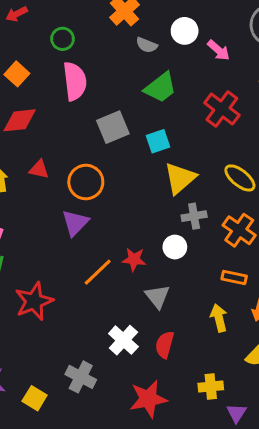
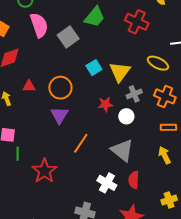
gray square: (113, 127) -> (68, 37), moved
cyan square: (158, 141) -> (94, 68), moved
red star: (134, 259) -> (105, 104), moved
gray triangle: (157, 296) -> (122, 150), size x1.4

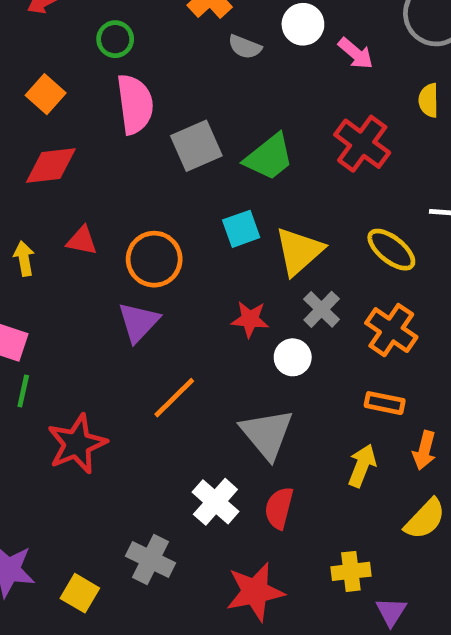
green trapezoid: (95, 17) -> (269, 157), moved
gray cross: (134, 94) -> (322, 309), turned -35
yellow arrow: (164, 155) -> (362, 466), turned 36

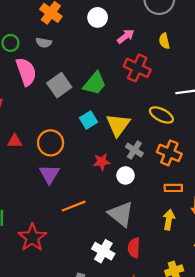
gray semicircle: (245, 47) -> (44, 43), moved
pink arrow: (356, 53) -> (126, 36), moved, turned -66
orange line: (174, 398) -> (74, 206), turned 35

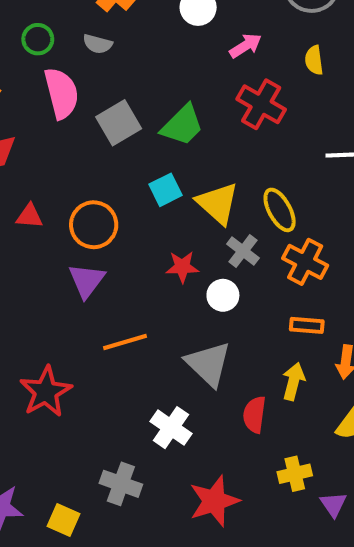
yellow ellipse: (161, 115) -> (280, 210), moved, turned 30
yellow triangle: (118, 125) -> (218, 203), turned -30
red semicircle: (134, 248) -> (254, 415), moved

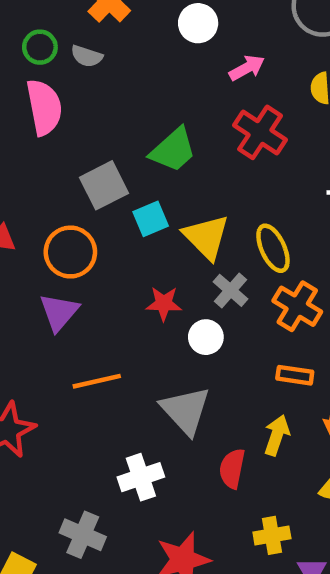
green circle: (38, 39) -> (40, 47), moved
gray square: (119, 123) -> (104, 185), moved
white cross: (171, 428) -> (141, 477), turned 33

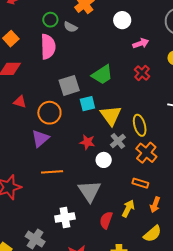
red cross: (260, 132) -> (142, 73), size x0.7

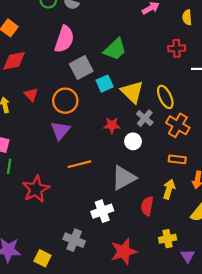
pink semicircle: (48, 47) -> (64, 39), moved, turned 30
red cross: (142, 73) -> (177, 48), moved, turned -35
red triangle: (20, 102) -> (31, 95), turned 40
gray triangle: (89, 191) -> (124, 178), turned 45

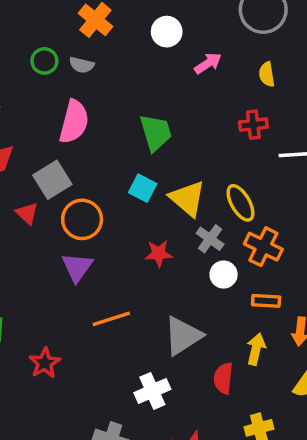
green trapezoid: (115, 49) -> (156, 133), turned -60
gray square: (81, 67) -> (52, 180), moved
cyan square: (105, 84) -> (143, 188), turned -35
white circle: (133, 141) -> (224, 275), moved
red star: (36, 189) -> (45, 363), size x0.7

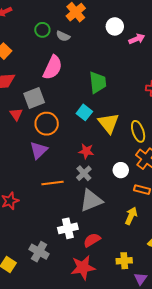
pink arrow: (208, 63) -> (137, 39), moved
gray cross: (210, 239) -> (84, 173), moved
red semicircle: (223, 378) -> (92, 240), moved, turned 42

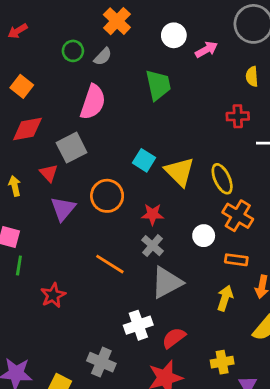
gray semicircle: (63, 36) -> (103, 57), turned -64
green trapezoid: (98, 82) -> (158, 85), moved
orange circle: (47, 124) -> (107, 196), moved
purple triangle: (39, 150) -> (63, 209), moved
orange line: (52, 183) -> (110, 264), turned 45

